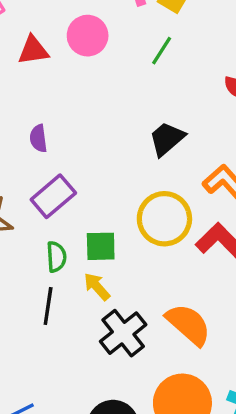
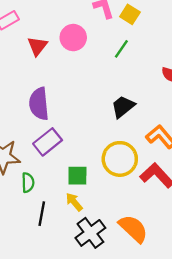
red triangle: (33, 50) -> (37, 46), turned -45
purple semicircle: (38, 138) -> (39, 104), size x1.8
green semicircle: (56, 257) -> (28, 183), moved

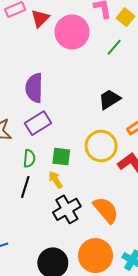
pink circle: (73, 38) -> (72, 32), size x1.4
red triangle: (37, 46) -> (40, 18), moved
green semicircle: (28, 183) -> (29, 158), moved

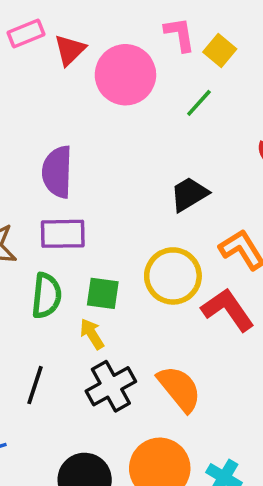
purple rectangle: (38, 123) -> (63, 234), turned 30
green semicircle: (29, 158) -> (46, 296), size x1.4
black line: (25, 187) -> (35, 385), moved

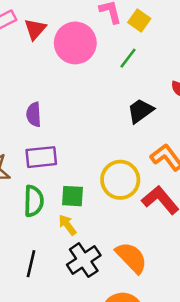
purple semicircle: (57, 172) -> (34, 114), size x0.7
black trapezoid: (189, 194) -> (140, 111), moved

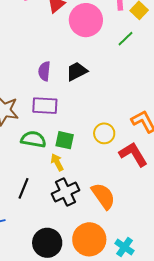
black trapezoid: (140, 111) -> (77, 71), moved
yellow circle: (120, 180) -> (104, 133), size x0.7
green semicircle: (34, 201) -> (33, 139), turned -90

